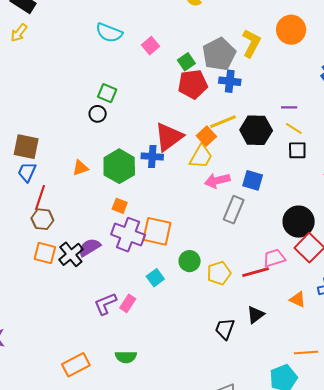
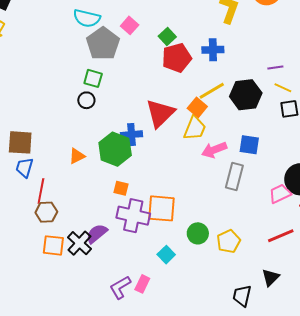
gray pentagon: (219, 54) -> (103, 44), moved
blue cross: (152, 156) -> (132, 135), moved
pink trapezoid: (274, 258) -> (280, 194), moved
red line: (256, 272) -> (281, 236), moved

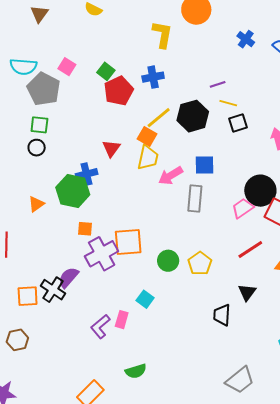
red triangle: (160, 113) -> (111, 148), size x0.6
brown hexagon: (46, 212) -> (17, 340), moved
purple cross: (133, 216) -> (102, 254), turned -32
cyan square: (166, 255) -> (145, 299), moved

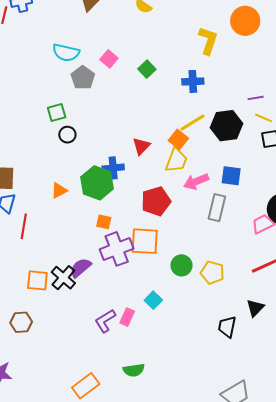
gray pentagon: (44, 89) -> (83, 78), size x0.7
red pentagon: (119, 91) -> (156, 201), moved
green square: (39, 125) -> (57, 113), moved, turned -30
yellow pentagon: (200, 263) -> (212, 273), turned -30

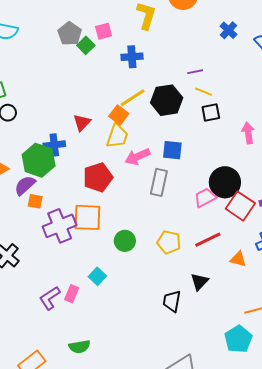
pink square: (109, 59) -> (104, 31), moved, turned 36
gray pentagon: (83, 78) -> (70, 34), moved
orange square: (104, 222) -> (35, 201), moved
purple semicircle: (80, 268) -> (25, 185), moved
yellow pentagon: (212, 273) -> (169, 242), moved

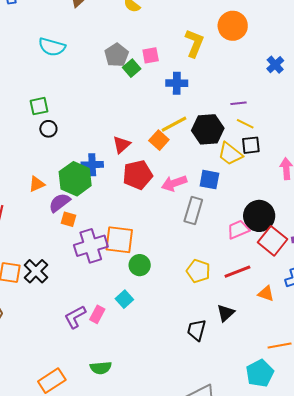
yellow trapezoid: (117, 136) -> (230, 154), moved, turned 104
red pentagon: (98, 177) -> (138, 175), moved
green circle: (125, 241) -> (140, 265), moved

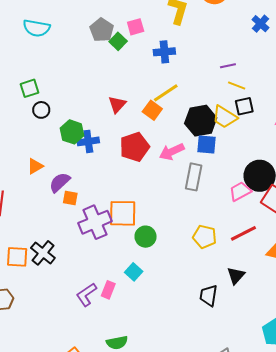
black hexagon: (208, 129) -> (201, 121), moved
red triangle: (122, 145) -> (117, 104), moved
green hexagon: (75, 179) -> (72, 132), moved, size x0.7

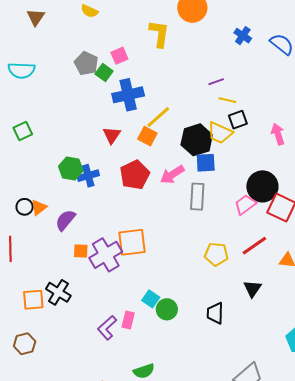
blue cross: (164, 52) -> (128, 95), moved, size x1.4
black circle: (41, 110) -> (25, 207), moved
orange square: (70, 198) -> (81, 251), moved
green circle: (146, 237) -> (167, 309), moved
black trapezoid: (208, 296) -> (215, 313), moved

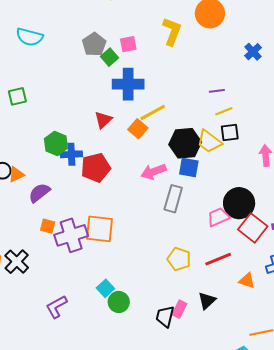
yellow line: (227, 100) -> (224, 111), turned -48
red pentagon: (135, 175) -> (96, 168), moved
pink rectangle: (128, 320) -> (179, 309), moved

